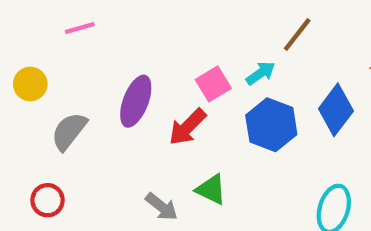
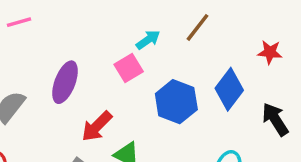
cyan arrow: (261, 73) -> (148, 40), moved
red arrow: (187, 127) -> (97, 126), moved

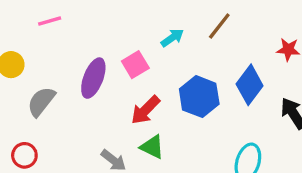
pink square: (129, 68) -> (135, 65), moved
red arrow: (97, 126) -> (145, 110), moved

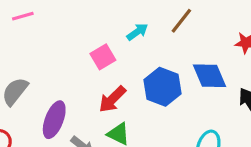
purple ellipse: (93, 78) -> (54, 120), moved
blue diamond: (250, 85) -> (210, 76), turned -60

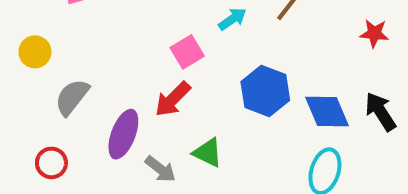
blue diamond: (210, 76) -> (327, 112), moved
red arrow: (112, 99) -> (173, 99), moved

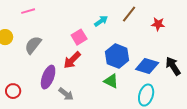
red star: (374, 33) -> (158, 24), moved
gray semicircle: (72, 97) -> (33, 45), moved
blue diamond: (327, 112) -> (147, 66), turned -50
green triangle: (208, 153) -> (111, 81), moved

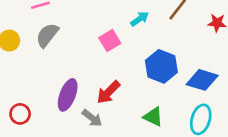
gray semicircle: (33, 45) -> (47, 35), moved
red arrow: (72, 60) -> (108, 92), moved
green triangle: (111, 81) -> (153, 117), moved

